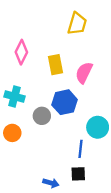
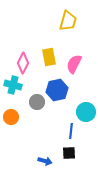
pink diamond: (21, 52) -> (23, 63), moved

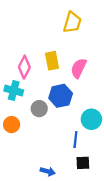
black square: (69, 153) -> (83, 163), moved

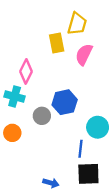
yellow rectangle: (52, 61) -> (57, 43), moved
pink semicircle: (79, 68) -> (84, 54), moved
black square: (83, 163) -> (88, 174), size x1.5

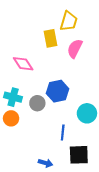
pink diamond: (26, 71) -> (23, 64), turned -60
cyan cross: (15, 96) -> (13, 97), moved
blue line: (81, 149) -> (63, 133), moved

